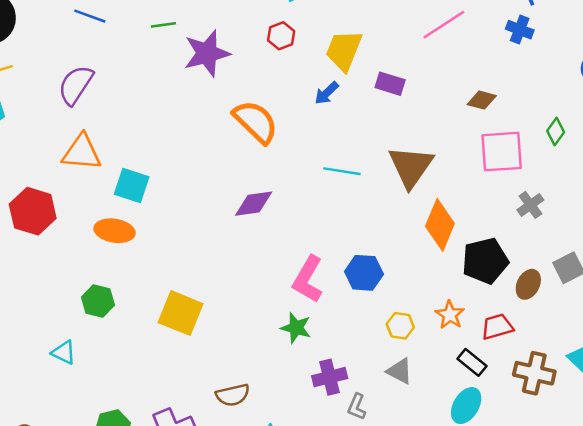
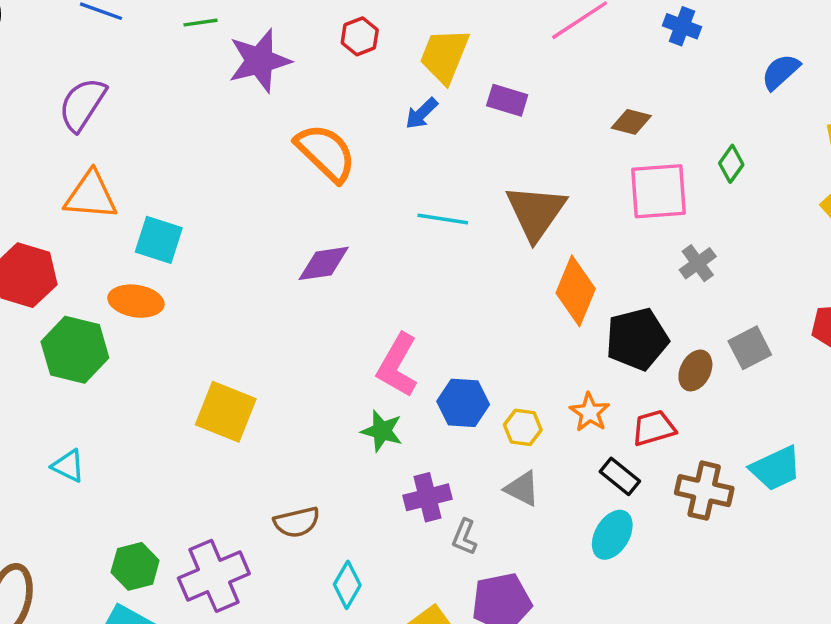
blue hexagon: (364, 273) -> (463, 403), moved
green hexagon: (98, 301) -> (75, 350), moved, size x1.5

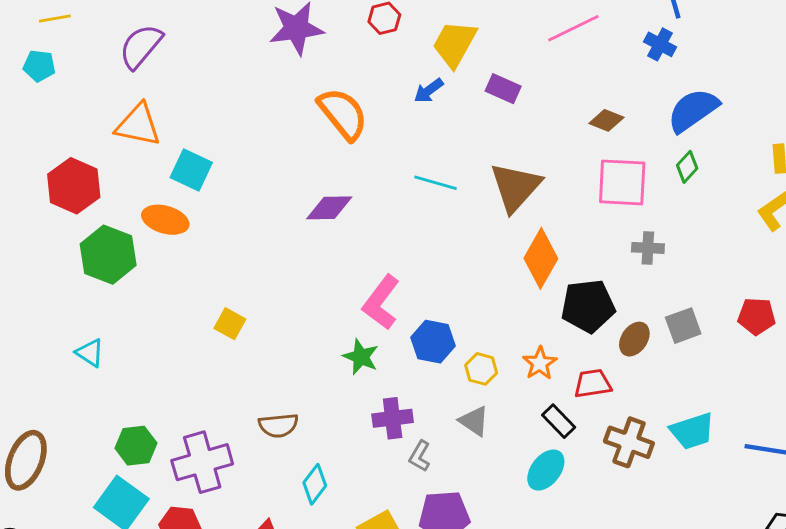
blue semicircle: (781, 72) -> (693, 110), moved, size x1.5
gray cross: (698, 263) -> (648, 248), turned 32
yellow square: (226, 412) -> (230, 324), size x0.6

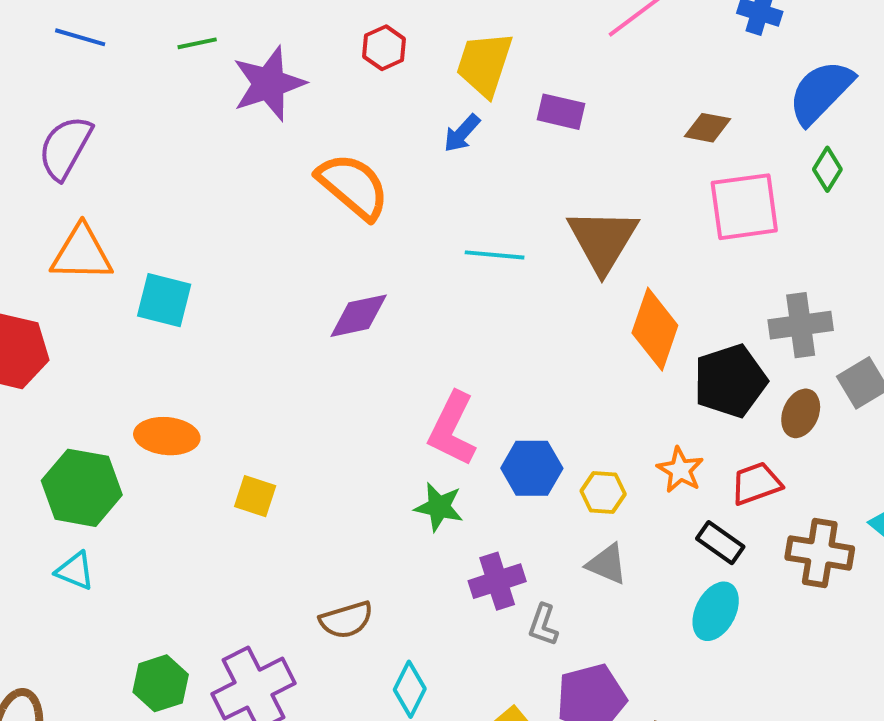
orange ellipse: (165, 220) -> (167, 436), moved
gray cross: (648, 248) -> (801, 325), moved, size x1.4
green hexagon: (108, 255) -> (82, 488), moved

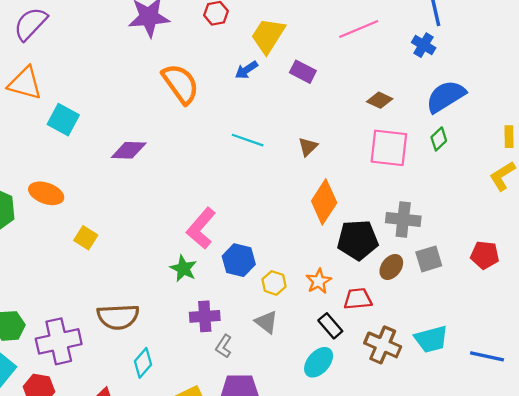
brown triangle: (603, 240) -> (308, 147), size x0.5
purple diamond: (359, 316) -> (129, 150), moved
brown semicircle: (346, 620) -> (118, 317), size x1.4

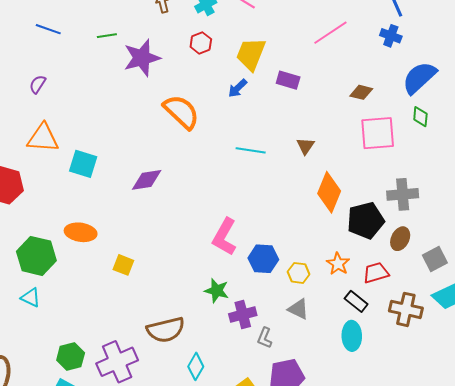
purple semicircle: (30, 24) -> (38, 84), size x0.6
green diamond: (439, 139) -> (420, 117), turned -30
gray square: (429, 259) -> (435, 259), moved
green star: (183, 268) -> (217, 291), moved
cyan ellipse: (319, 362) -> (352, 336), turned -32

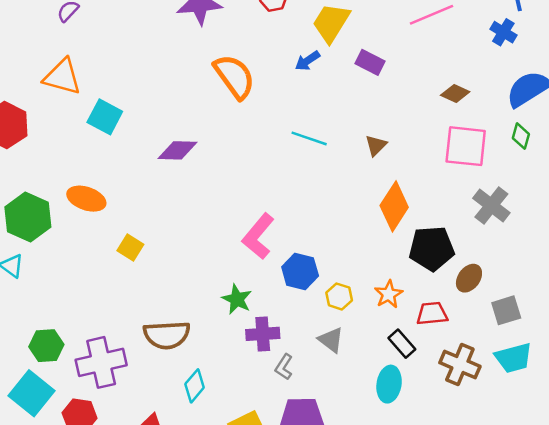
gray cross: (403, 194) -> (491, 206), moved, turned 32

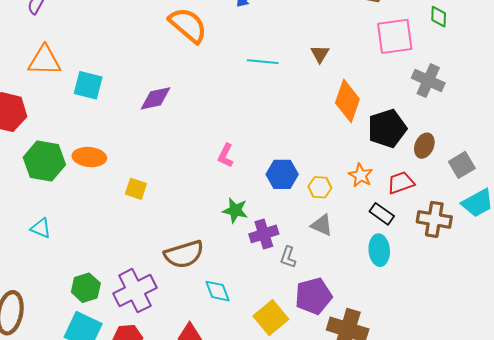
green hexagon: (28, 217) -> (44, 161), moved
pink L-shape: (258, 236) -> (226, 156), moved, size x0.6
cyan diamond: (195, 386) -> (218, 291), turned -48

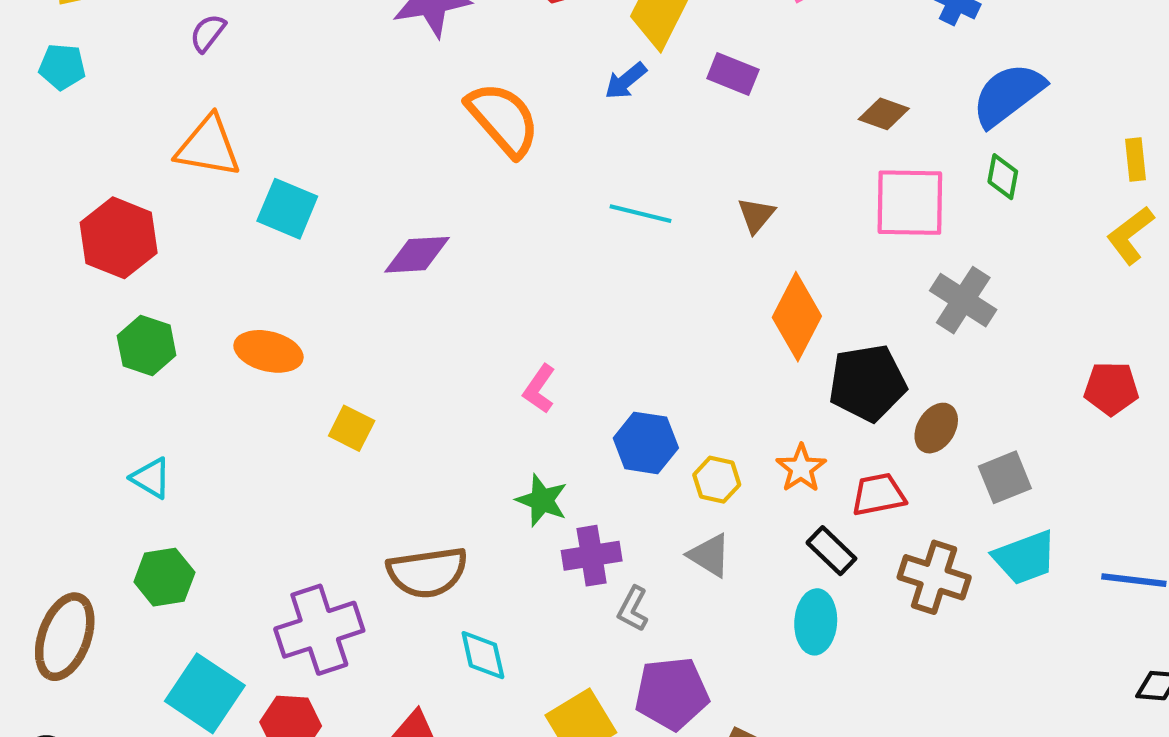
green hexagon: (44, 161) -> (147, 345), moved, size x0.7
green hexagon: (86, 288) -> (164, 577), moved

